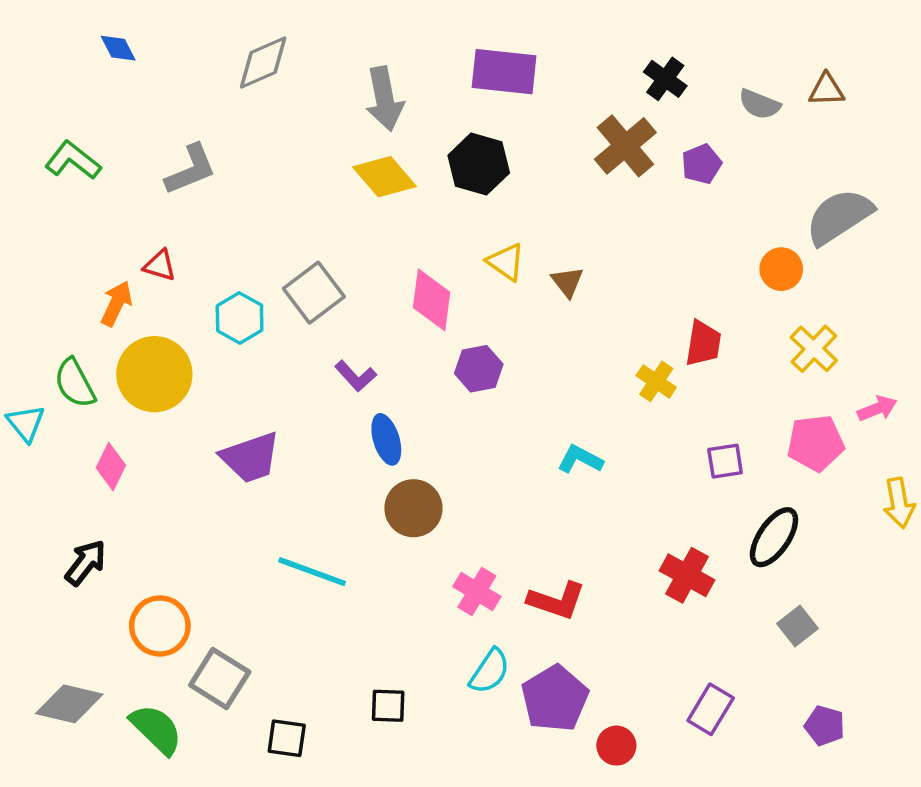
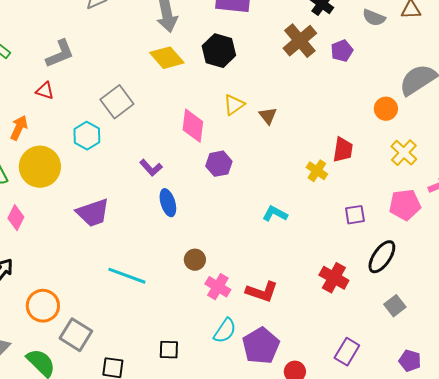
yellow triangle: (506, 262) -> (234, 105), turned 50
red triangle: (160, 265) -> (45, 91), moved
gray square: (314, 293) -> (117, 102), moved
brown circle: (413, 508) -> (195, 260), moved, size x0.7

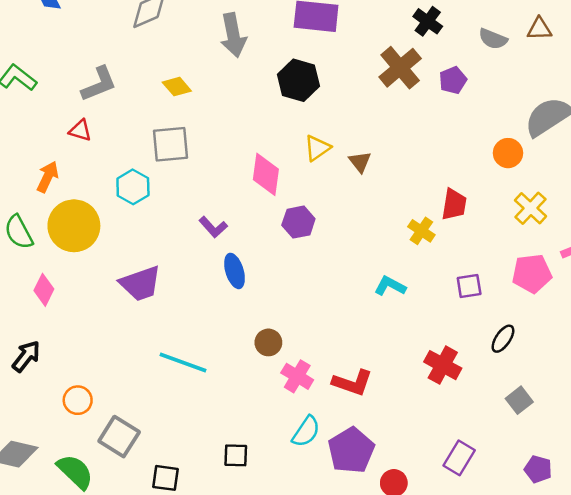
yellow diamond: (167, 58) -> (177, 87), moved, size x0.7
gray square: (117, 102) -> (171, 144), turned 32
cyan L-shape: (275, 214) -> (390, 286), moved
black ellipse: (382, 257) -> (503, 339), size x0.7
orange circle: (43, 306) -> (78, 400), size x0.7

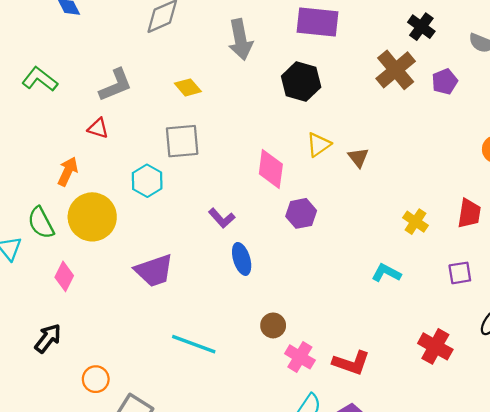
red trapezoid: (454, 204) -> (469, 213), moved

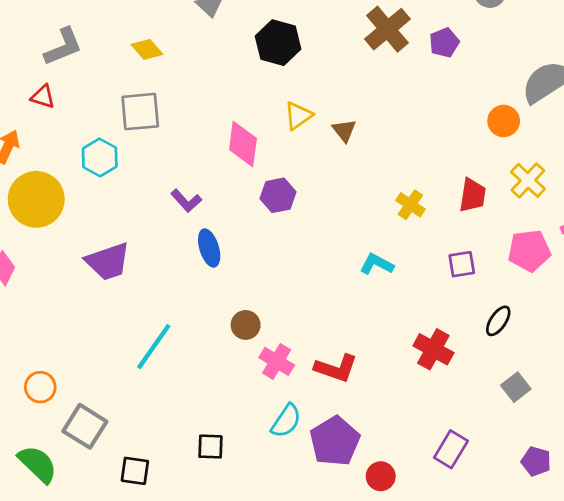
cyan line: (194, 344) -> (154, 347), turned -75

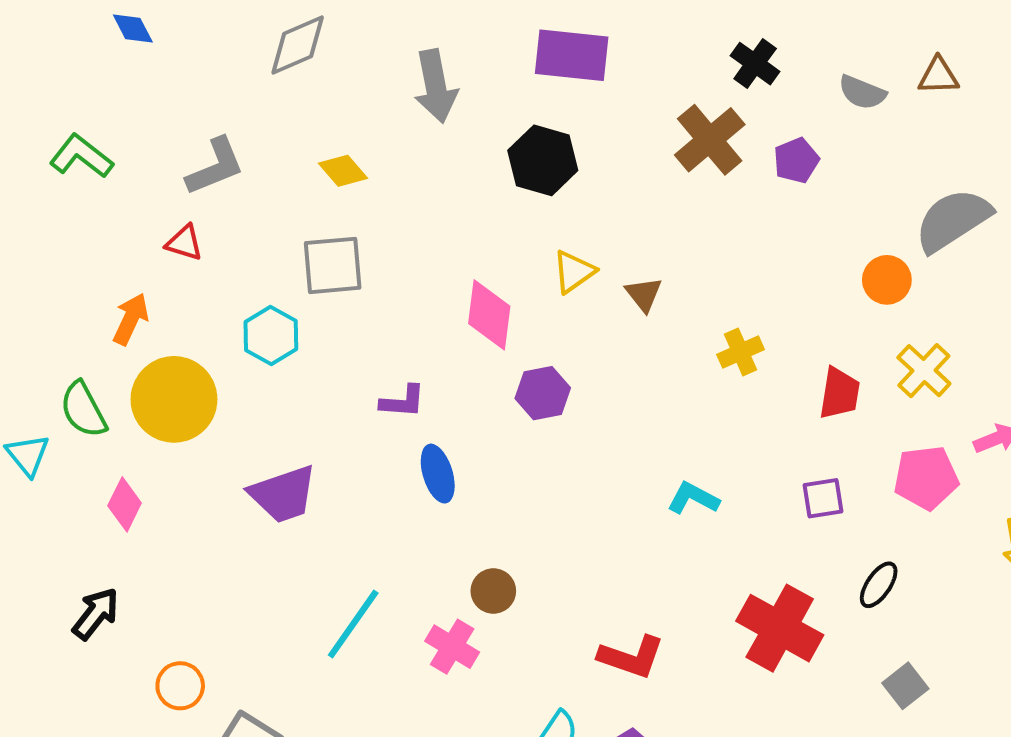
purple L-shape: (186, 201) -> (403, 401), turned -44
yellow cross: (410, 205) -> (741, 352), moved, turned 32
red cross: (433, 349) -> (780, 628), size x1.4
pink cross: (277, 361) -> (452, 647), moved

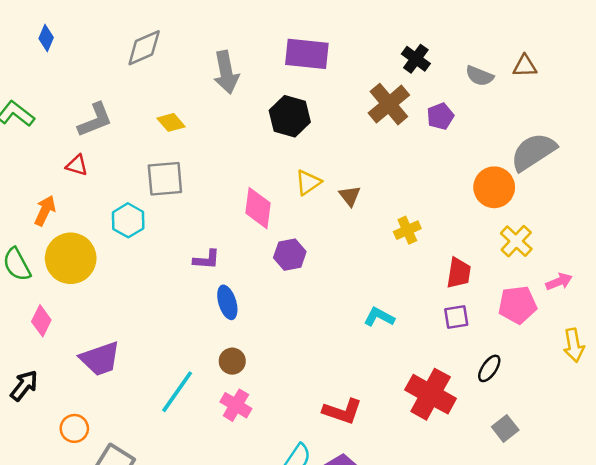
blue diamond: (133, 29) -> (46, 38), turned 50
orange circle: (887, 280) -> (494, 187), size x1.4
red trapezoid: (839, 393) -> (459, 273), moved
purple trapezoid: (283, 494) -> (100, 359), moved
brown circle: (493, 591) -> (232, 361), moved

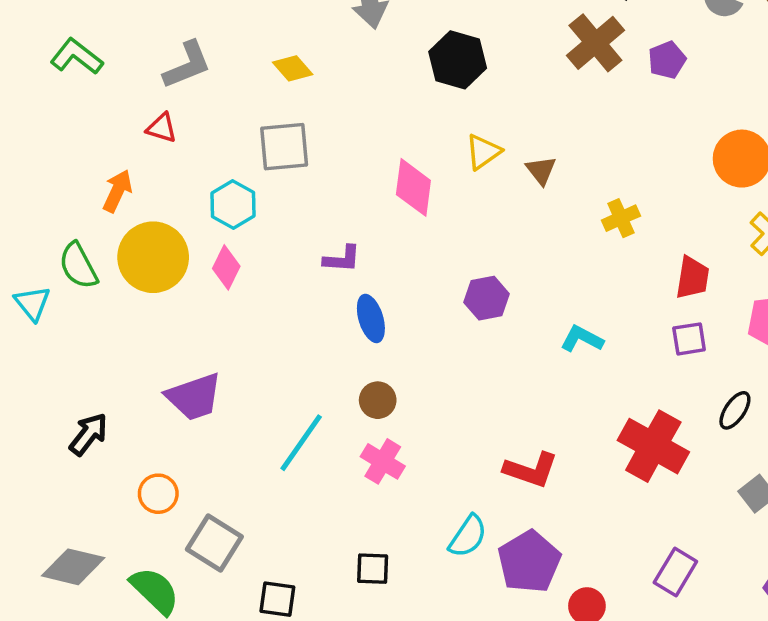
purple hexagon: (290, 255) -> (487, 298), moved
pink diamond: (41, 321) -> (226, 267), moved

